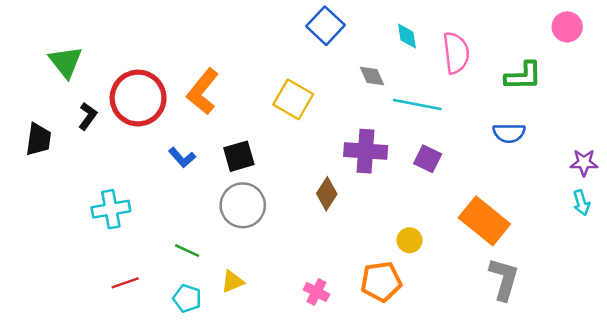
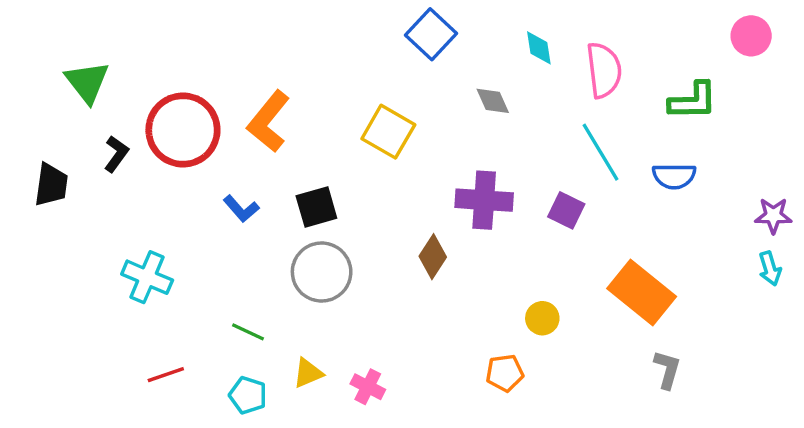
cyan line: (417, 104) -> (600, 152), moved, turned 48
cyan cross: (111, 209) -> (147, 277), turned 33
gray L-shape: (504, 279) -> (667, 370), size x0.7
orange pentagon: (381, 282) -> (505, 373), size x0.7
pink cross: (316, 292) -> (368, 387), moved

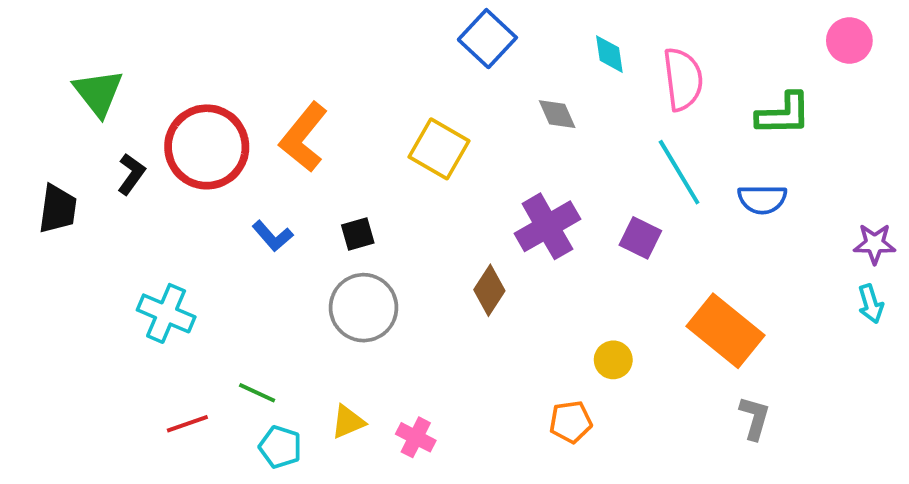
purple cross: (484, 200) -> (547, 226), turned -34
black square: (316, 207) -> (358, 234), size x0.7
green line: (248, 332) -> (257, 393), moved

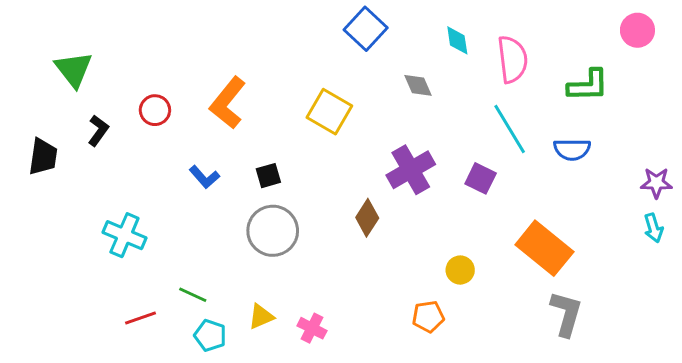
red circle: (207, 147) -> (155, 110), size x0.5
gray L-shape: (755, 418) -> (566, 314), size x1.4

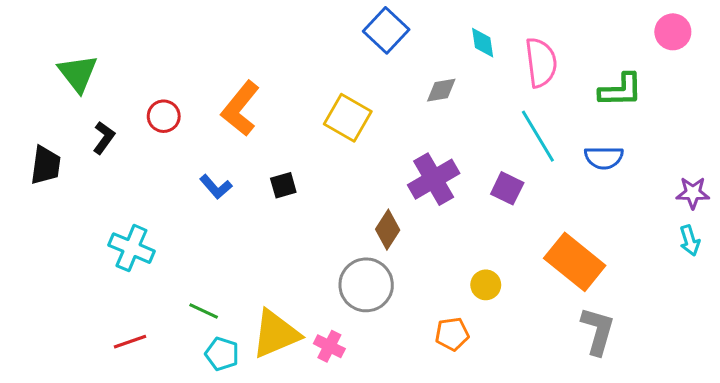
gray diamond: (418, 85) -> (441, 90), turned -76
gray circle: (273, 231) -> (366, 285), moved
yellow triangle: (261, 317) -> (276, 334), size x1.8
red line: (140, 318) -> (130, 342), moved

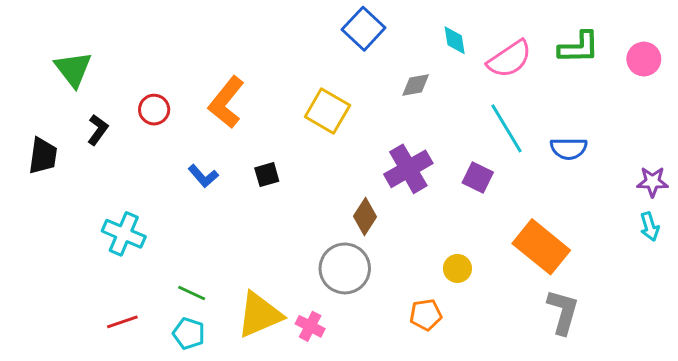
pink circle: (673, 32) -> (644, 59), moved
pink semicircle: (541, 63) -> (509, 59), turned 63
green L-shape: (621, 90) -> (579, 47), moved
cyan pentagon: (222, 354) -> (189, 333), moved

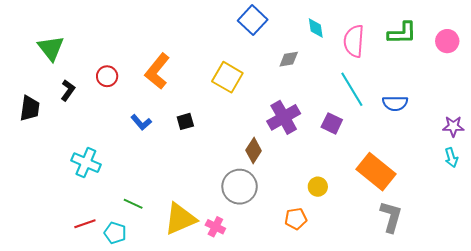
pink semicircle: (509, 59) -> (354, 41), turned 128
cyan pentagon: (189, 333) -> (115, 233), moved

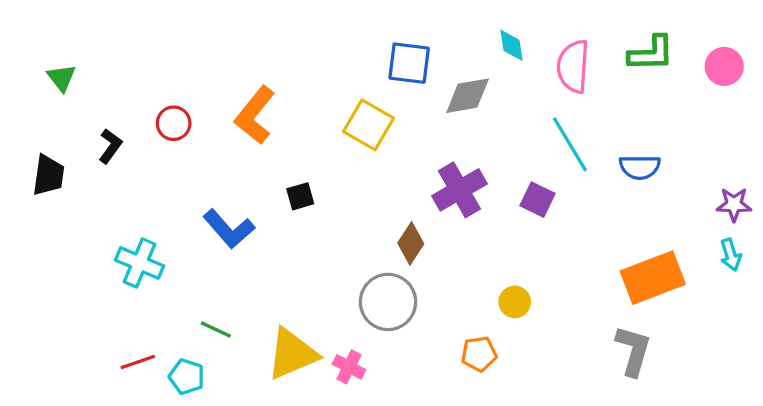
blue square: (253, 20) -> (409, 63), moved, turned -36
green triangle: (51, 48) -> (62, 78), moved, size x0.7
gray diamond: (289, 59) -> (468, 96), size x1.4
blue L-shape: (141, 122) -> (229, 229), moved, size x1.5
orange rectangle: (376, 172) -> (653, 278), moved, turned -60

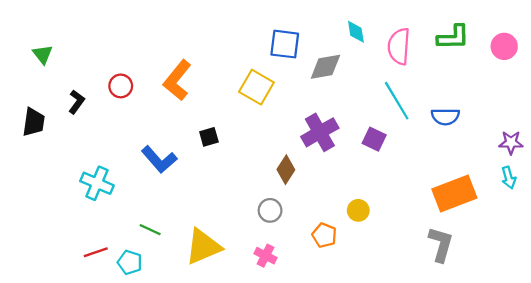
gray circle: (388, 302) -> (270, 210), size x0.6
orange pentagon: (479, 354) -> (324, 235), moved, turned 30
pink cross: (349, 367) -> (266, 256), moved

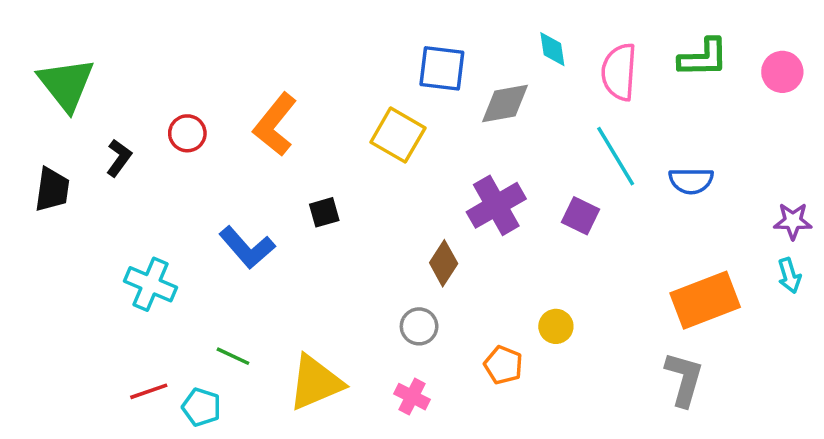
green triangle: (43, 54) -> (66, 84), size x1.8

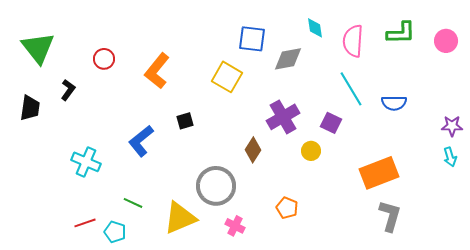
red circle: (187, 133) -> (104, 59), moved
blue L-shape: (247, 247) -> (141, 141), turned 92
orange rectangle: (705, 300) -> (379, 173), moved
gray circle: (419, 326) -> (216, 186), moved, size x1.8
yellow circle: (556, 326) -> (311, 151), moved

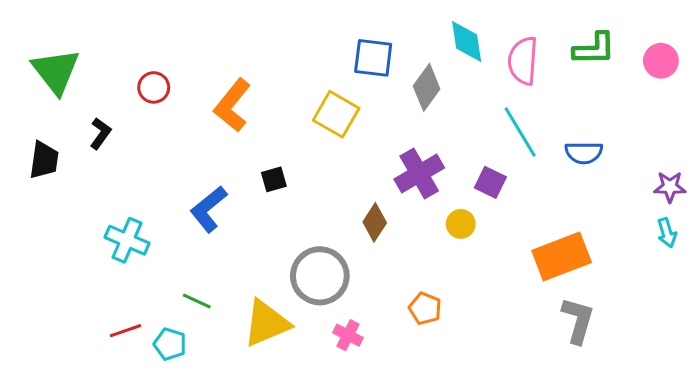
cyan diamond: (315, 28) -> (467, 41), size x1.4
gray diamond: (288, 59) -> (427, 87), turned -44

